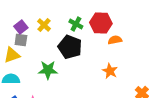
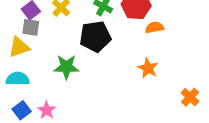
black pentagon: (70, 47) -> (95, 37), turned -30

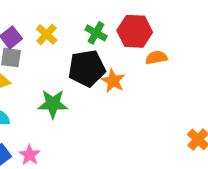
orange star: (148, 68) -> (113, 81), moved

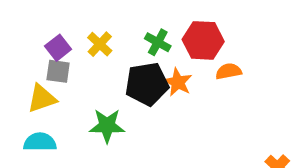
orange star: (113, 81) -> (178, 82), moved

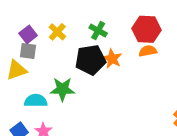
red hexagon: (203, 40) -> (147, 29), moved
cyan semicircle: (40, 142) -> (36, 101), moved

